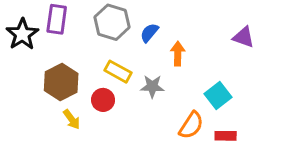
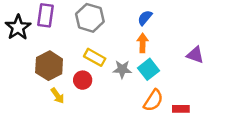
blue semicircle: (149, 33) -> (145, 18), moved
purple triangle: (243, 37) -> (195, 55), moved
cyan square: (218, 95) -> (149, 69), moved

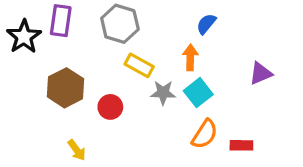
blue semicircle: (145, 18) -> (206, 24), moved
purple triangle: (195, 55) -> (261, 73), turned -42
yellow rectangle: (95, 57) -> (139, 65), moved
yellow arrow: (57, 96) -> (77, 150), moved

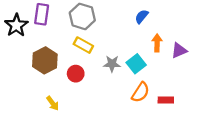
orange arrow: (190, 57) -> (157, 43), moved
yellow rectangle: (139, 65) -> (83, 45), moved

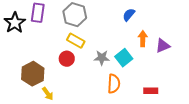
brown hexagon: (45, 60) -> (33, 74), moved
red circle: (76, 74) -> (67, 59), moved
orange semicircle: (141, 92) -> (114, 84), moved, turned -30

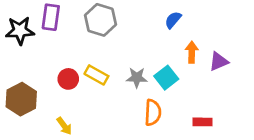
black star: (15, 23) -> (20, 31), turned 30
yellow rectangle: (76, 41) -> (96, 75), moved
red circle: (67, 59) -> (68, 79), moved
brown hexagon: (33, 74) -> (21, 99), moved

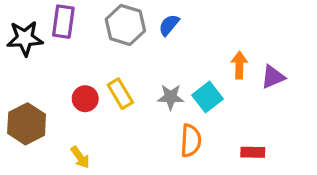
blue semicircle: (173, 20) -> (169, 25), moved
yellow rectangle: (96, 75) -> (120, 94), turned 30

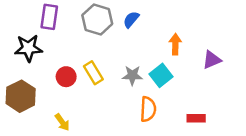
black star: (25, 38) -> (28, 48), moved
orange arrow: (239, 65) -> (175, 44), moved

